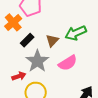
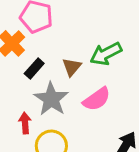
red arrow: (19, 76) -> (25, 123), turned -72

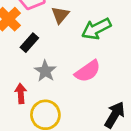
brown triangle: (72, 67) -> (60, 15), moved
gray star: (51, 99) -> (45, 71), size x0.7

